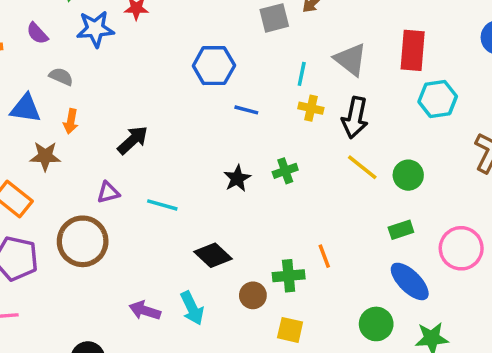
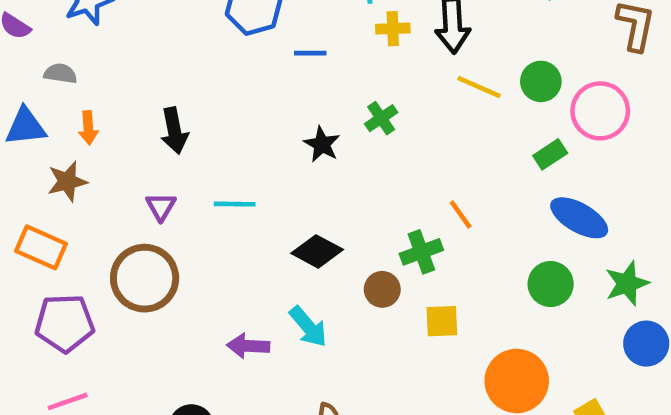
black arrow: (133, 140) -> (174, 131), turned 136
purple triangle: (108, 192) -> (161, 207), turned -30
pink circle: (461, 248) -> (600, 111), moved

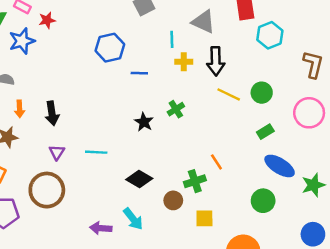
pink circle: (600, 111) -> (309, 113), moved
black arrow: (174, 131) -> (52, 113), moved
green star: (627, 283) -> (313, 185), moved

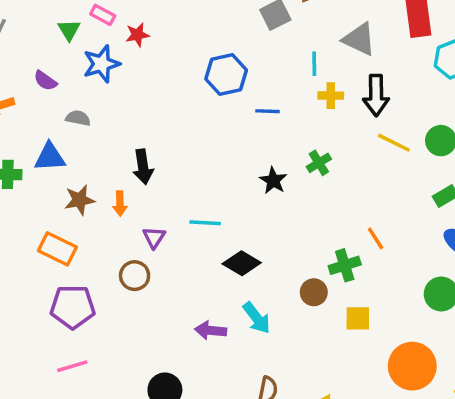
orange arrow: (20, 109) -> (120, 204), moved
purple triangle: (57, 152) -> (154, 237), moved
black diamond: (139, 179) -> (242, 263), moved
brown circle: (47, 190) -> (135, 276), size x0.6

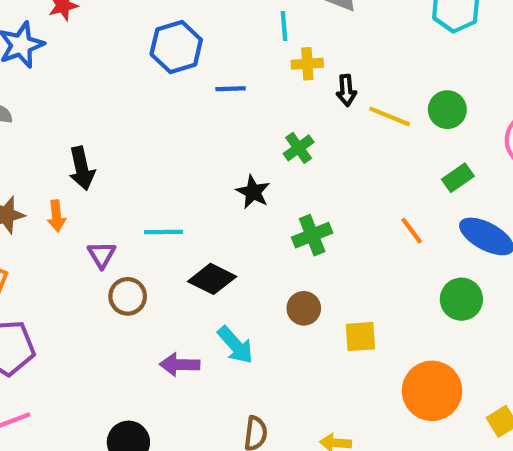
black arrow: (376, 95) -> (346, 90), moved, size x0.6
black star: (273, 181) -> (253, 192), moved
orange line: (376, 238) -> (412, 231), moved
green cross: (345, 265) -> (312, 235), moved
brown circle: (135, 276) -> (128, 296), moved

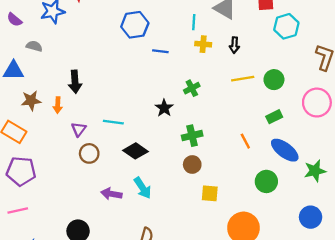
black arrow: (346, 90) -> (234, 45), moved
yellow line: (390, 116) -> (243, 79), turned -40
brown circle: (304, 308) -> (192, 165), moved

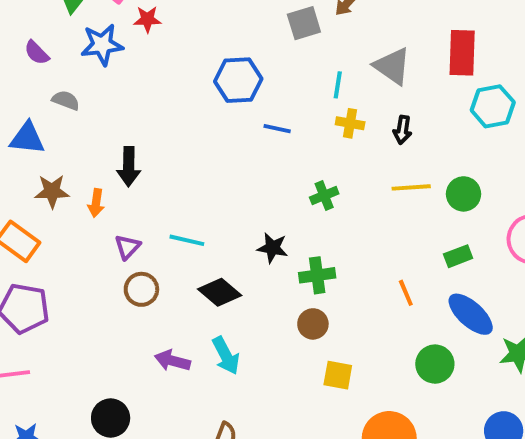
black star: (164, 108) -> (273, 248), moved, turned -30

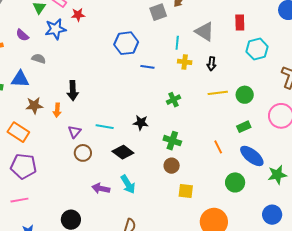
red rectangle: (462, 53) -> (240, 23), size x0.7
black star: (273, 248) -> (141, 123), moved
green cross: (317, 275) -> (172, 141), turned 30

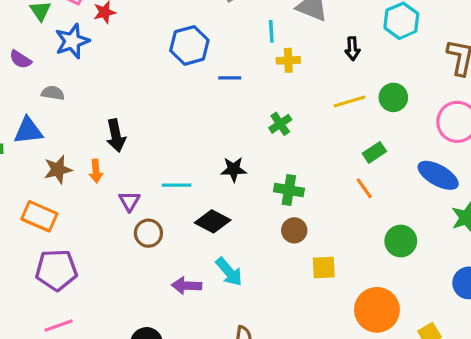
black arrow: (212, 64) -> (352, 49), moved
green rectangle: (244, 127) -> (374, 152), moved
blue ellipse: (252, 156) -> (438, 175), moved

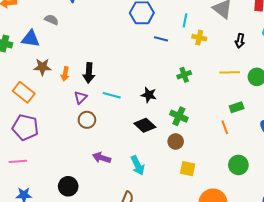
cyan line: (271, 31) -> (185, 20), moved
black arrow: (116, 136) -> (89, 73), moved
black diamond: (213, 221) -> (145, 125), moved
cyan arrow: (229, 272) -> (138, 165), moved

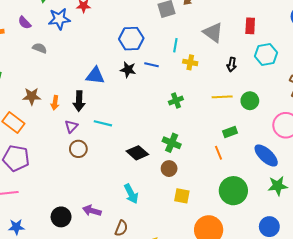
blue triangle: (31, 39) -> (95, 76), moved
black star: (149, 95) -> (128, 70), moved
purple arrow: (102, 158) -> (92, 211), moved
green circle: (238, 165) -> (233, 191), size x1.4

